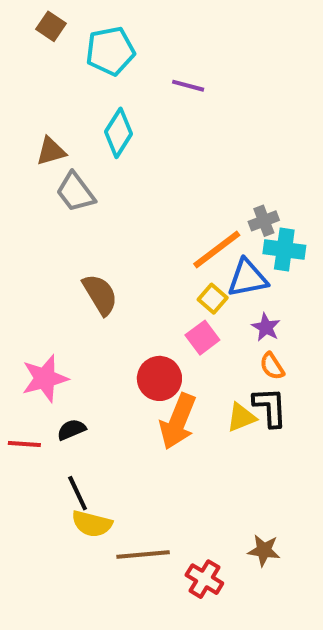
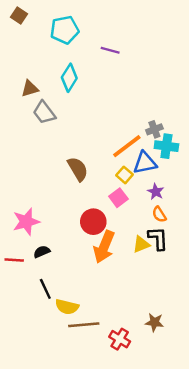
brown square: (51, 26) -> (19, 15), moved
brown semicircle: (100, 295) -> (78, 169), moved
yellow semicircle: (92, 524) -> (67, 307), moved

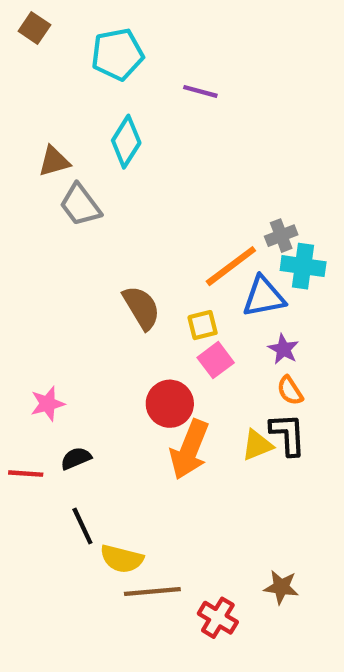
yellow square: (124, 175) -> (203, 325), moved, turned 35
pink star: (26, 222) -> (48, 404), size x0.7

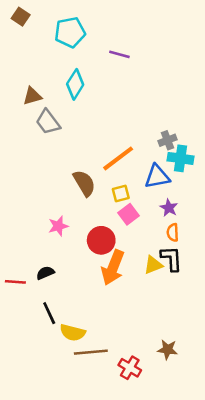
orange line: (231, 266) -> (118, 158), moved
orange semicircle: (290, 391) -> (173, 232), turned 30
pink star: (48, 404) -> (58, 226), moved

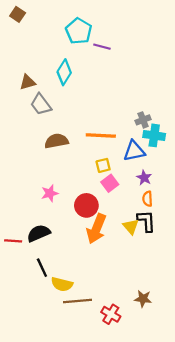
cyan pentagon: (70, 32) -> (79, 31), moved, turned -30
orange line: (118, 158) -> (101, 135), turned 40
brown semicircle: (84, 183) -> (56, 141), moved, turned -70
yellow triangle: (153, 265) -> (131, 227), turned -49
black semicircle: (45, 273) -> (39, 233), size x1.5

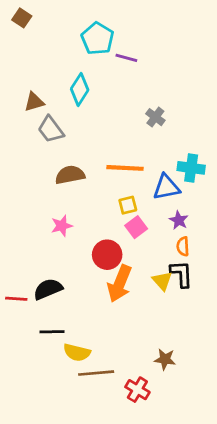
gray cross: (143, 120) -> (155, 117), moved, turned -32
pink star: (50, 193) -> (62, 226), moved
black line: (42, 268) -> (52, 332), turned -66
brown star: (143, 299) -> (165, 359), moved

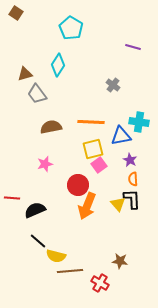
purple line: (126, 58) -> (133, 47), moved
yellow square: (128, 205) -> (93, 149), size x1.5
red line: (16, 299) -> (12, 198), moved
black line: (52, 332) -> (38, 241), turned 42

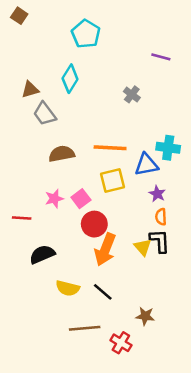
gray cross: (113, 85) -> (132, 94), moved
pink square: (99, 165) -> (81, 199), moved
red line: (12, 198) -> (22, 218), moved
black line: (38, 241) -> (103, 292), moved
yellow semicircle: (56, 256) -> (68, 288), moved

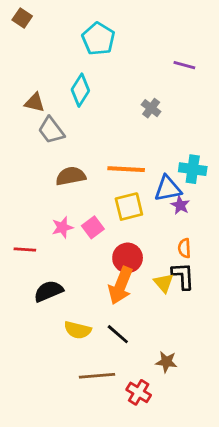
brown triangle: (30, 90) -> (35, 103), turned 30
purple star: (157, 194) -> (180, 205), moved
red circle: (94, 224) -> (128, 258), moved

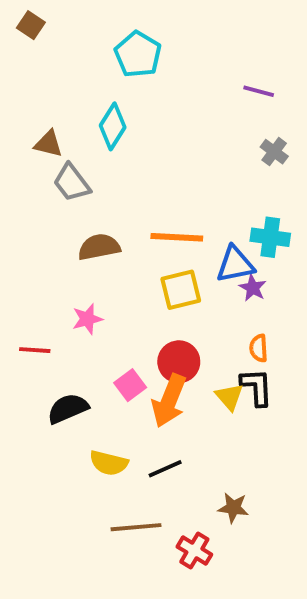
gray cross: (151, 108) -> (274, 152), moved
pink square: (93, 227) -> (130, 385), moved
black line: (118, 334) -> (165, 469), turned -65

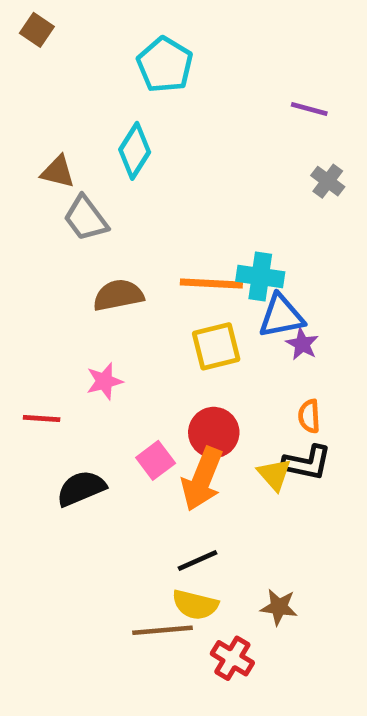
cyan cross: (270, 237) -> (260, 277), moved
black L-shape: (257, 387) -> (307, 463), turned 105
yellow semicircle: (109, 463) -> (195, 605), moved

